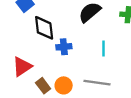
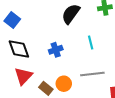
black diamond: (44, 28) -> (19, 49), moved

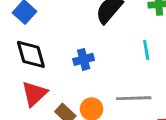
cyan line: (91, 43) -> (146, 50), moved

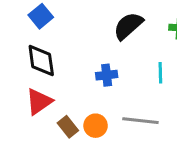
blue cross: (84, 59) -> (107, 75), moved

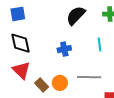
blue square: (41, 16) -> (18, 14), turned 35
red triangle: (39, 102) -> (21, 70), turned -36

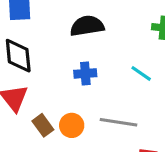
black semicircle: (76, 16) -> (87, 26), moved, turned 30
cyan line: (100, 45) -> (141, 73), turned -56

